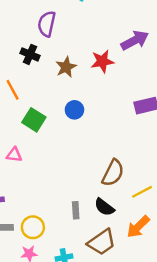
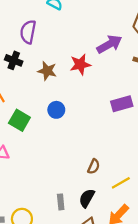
brown star: (66, 67) -> (47, 71), turned -30
brown semicircle: (113, 173) -> (94, 166), size x0.6
black semicircle: (104, 207) -> (87, 198), turned 84

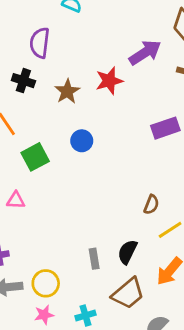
brown star: (47, 71) -> (67, 91), turned 30
green square: (19, 120) -> (35, 157), turned 35
brown semicircle: (94, 166) -> (151, 205), moved

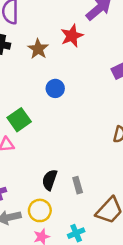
green square: (35, 157) -> (19, 120), moved
black semicircle: (127, 252) -> (50, 180), moved

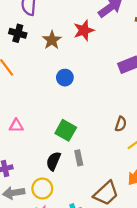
green square: (19, 120) -> (66, 130), moved, turned -30
gray rectangle: (78, 185) -> (79, 158), moved

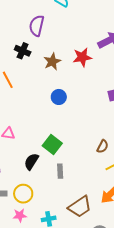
black semicircle: (53, 161) -> (31, 162), moved

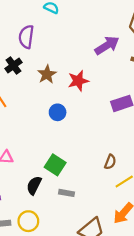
black cross: (23, 51) -> (13, 65), turned 35
red star: (82, 57) -> (78, 81), moved
gray rectangle: (60, 171) -> (66, 193), turned -72

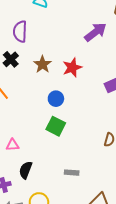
green square: (55, 165) -> (56, 126), moved
black semicircle: (34, 185) -> (26, 170), moved

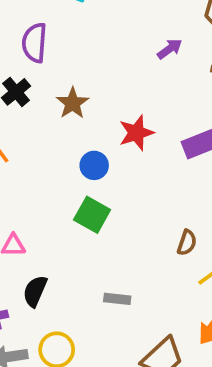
purple arrow: (96, 32) -> (170, 49), size x0.6
red star: (72, 68) -> (136, 133), moved

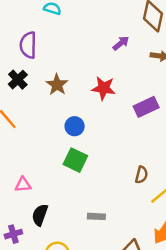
red star: (136, 133) -> (104, 88), moved, turned 30

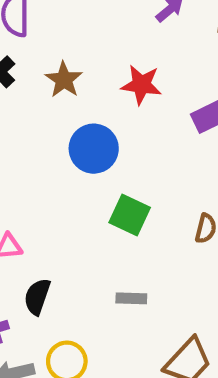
blue circle: (75, 126) -> (94, 149), size x1.5
green square: (75, 160) -> (130, 215), moved

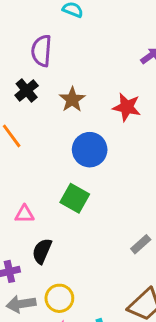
green square: (130, 215) -> (75, 198), moved
gray rectangle: (131, 298) -> (141, 244), moved, turned -48

